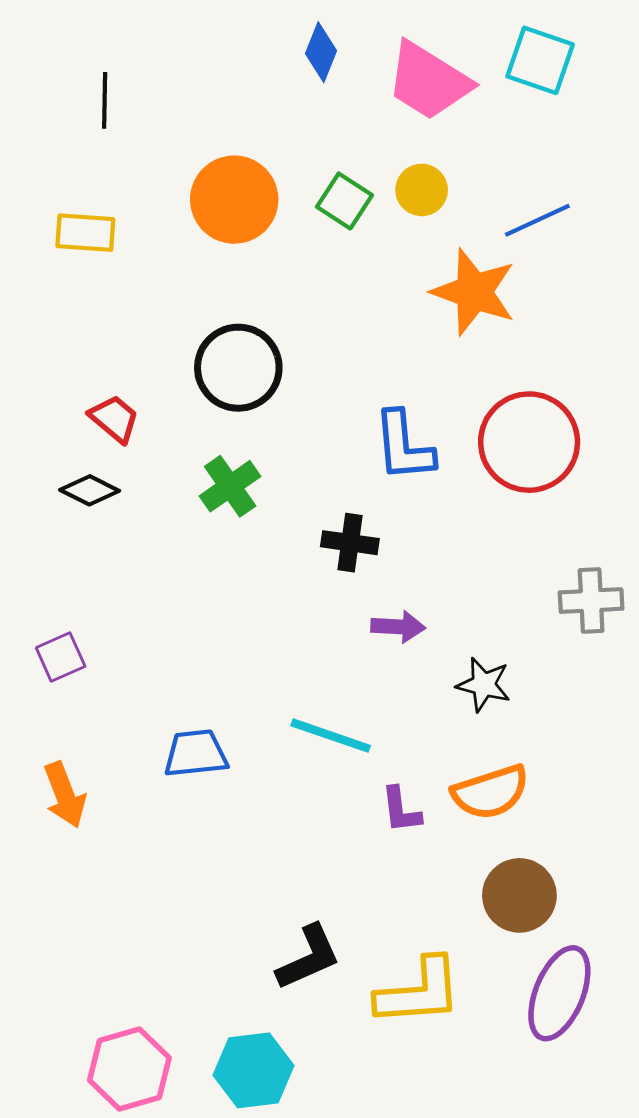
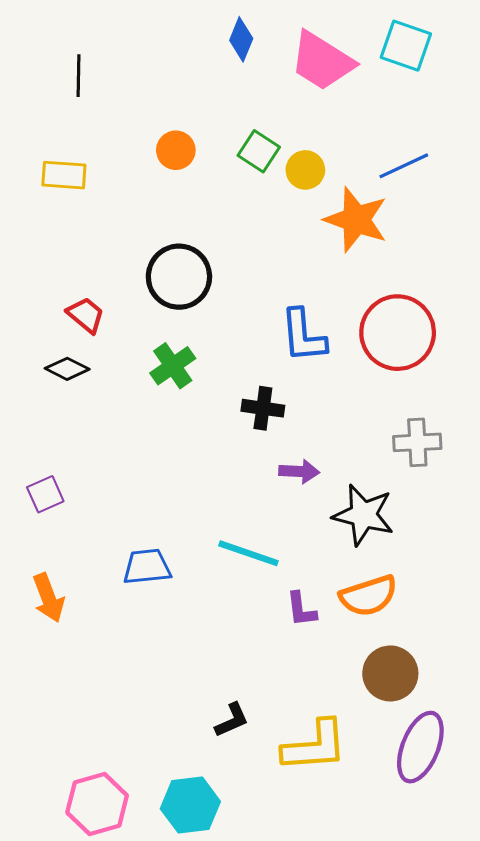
yellow circle: (422, 190) -> (305, 170), moved
orange circle: (234, 200) -> (176, 150), size x0.6
gray cross: (591, 601) -> (417, 442), moved
black star: (484, 685) -> (363, 515), size x1.5
black L-shape: (309, 957) -> (232, 720), size x0.7

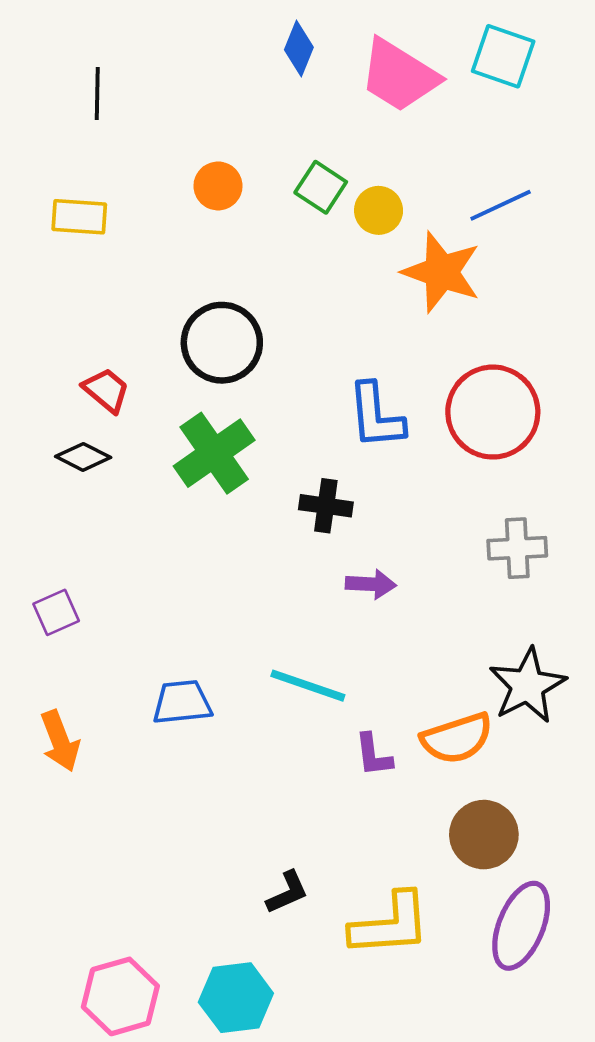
green cross: (173, 366) -> (214, 453), size x1.4
black star: (363, 515) -> (528, 686), moved, turned 30

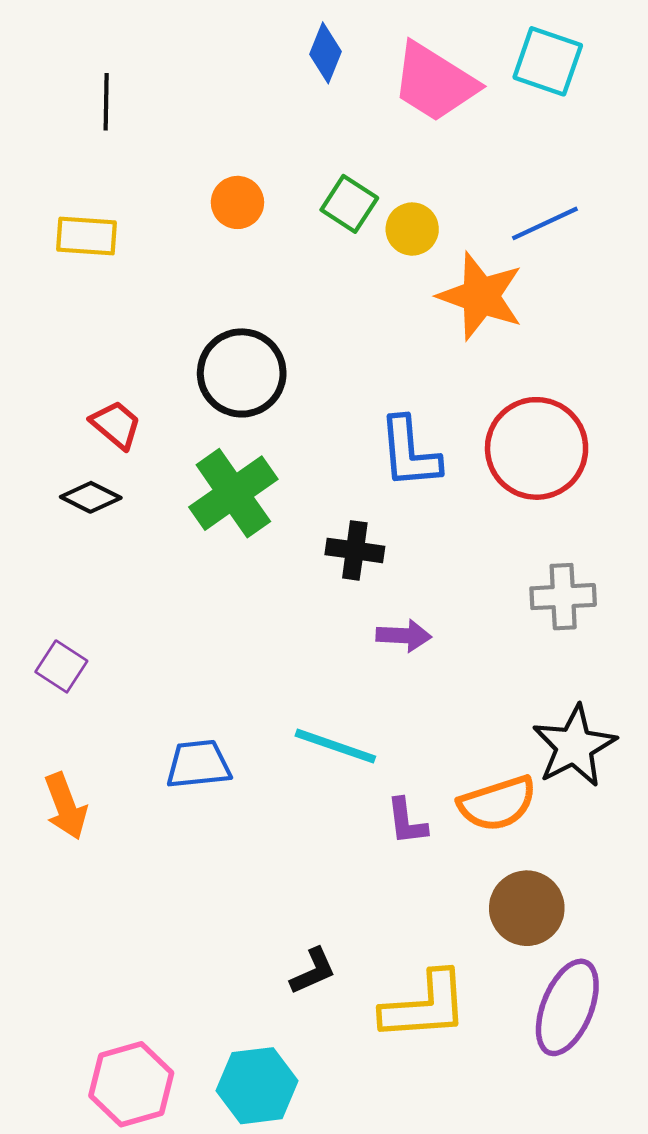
purple square: (56, 612) -> (61, 666), turned -33

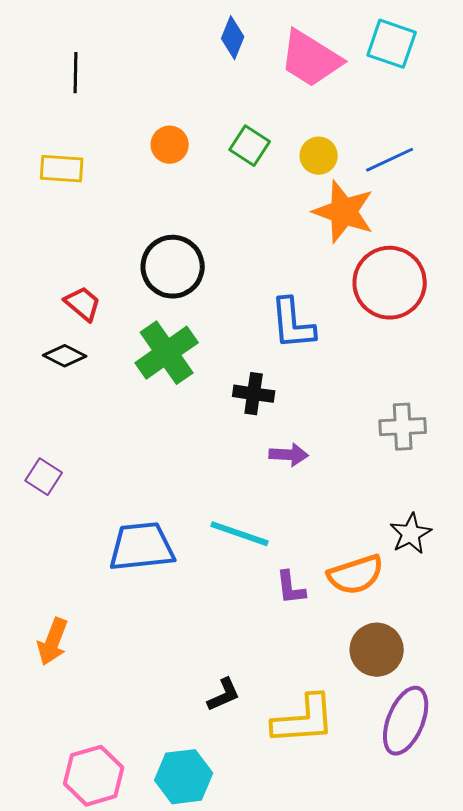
yellow circle: (412, 229) -> (319, 156), moved
red circle: (537, 448) -> (390, 283), moved
black star: (574, 746) -> (411, 534), size x0.7
blue trapezoid: (198, 764) -> (142, 547), size x1.4
orange arrow: (66, 806) -> (53, 642), moved, turned 42

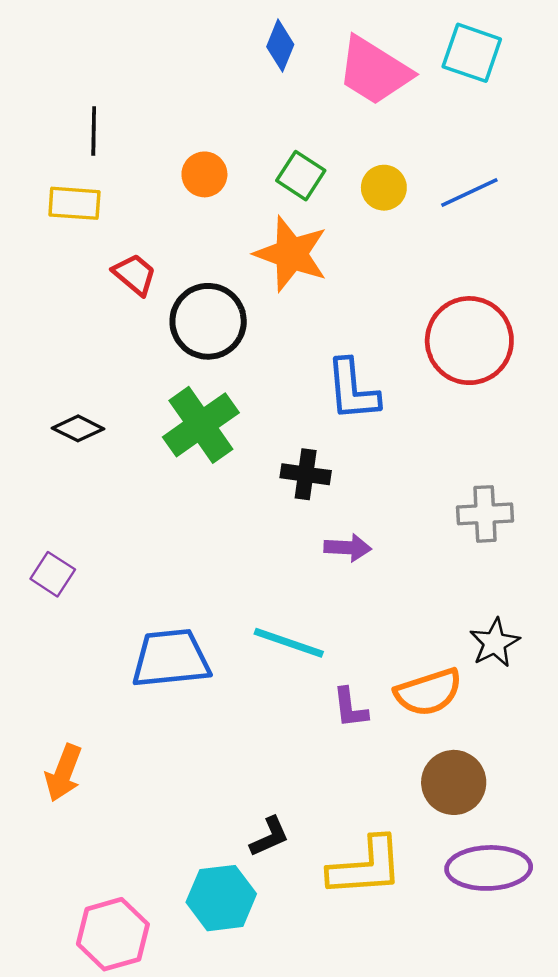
black line: (76, 73) -> (94, 131), moved
orange star: (344, 212) -> (291, 254), moved
red trapezoid: (83, 304) -> (135, 274), moved
purple ellipse: (406, 721) -> (489, 868), turned 66
cyan hexagon: (184, 777) -> (221, 898), moved

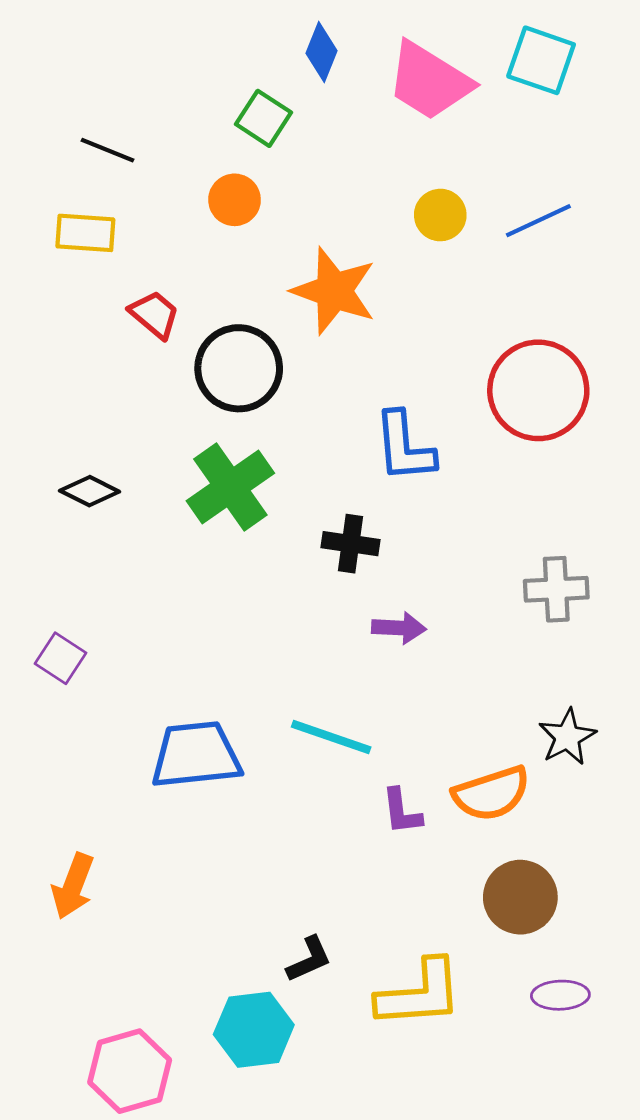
black line: (94, 131) -> (107, 150), turned -69
green square: (301, 176) -> (264, 118), moved
purple ellipse: (489, 868) -> (560, 995), size x0.6

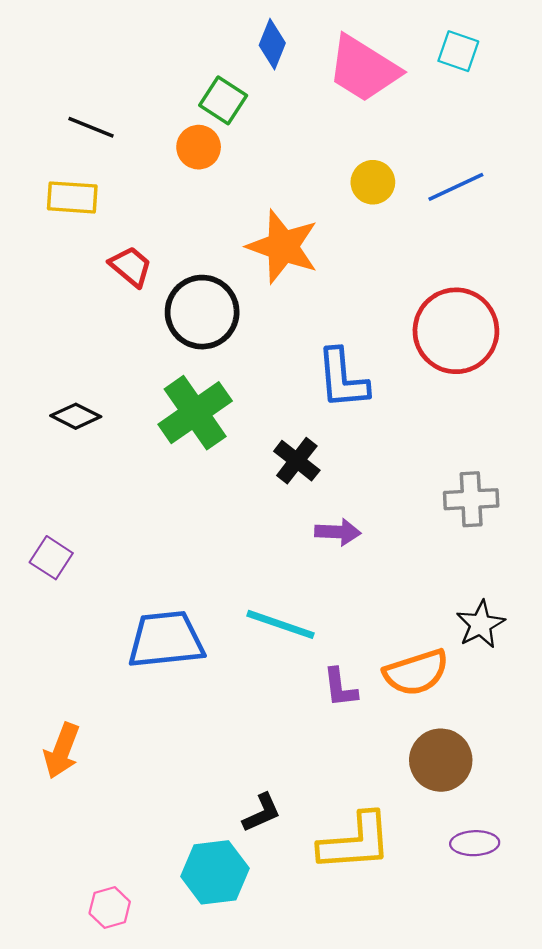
cyan square: (541, 60) -> (458, 51), size x0.7
orange circle: (235, 200) -> (199, 147), moved
black cross: (351, 544) -> (297, 461), turned 30
pink hexagon: (130, 1071) -> (110, 908), size x0.6

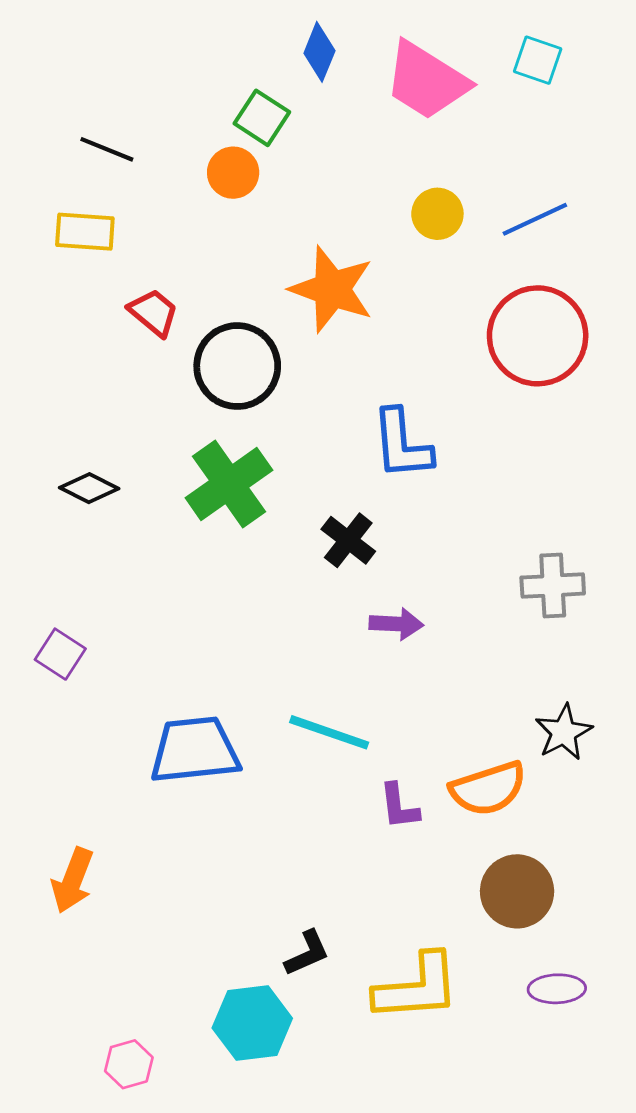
red circle: (456, 331) -> (538, 336), moved

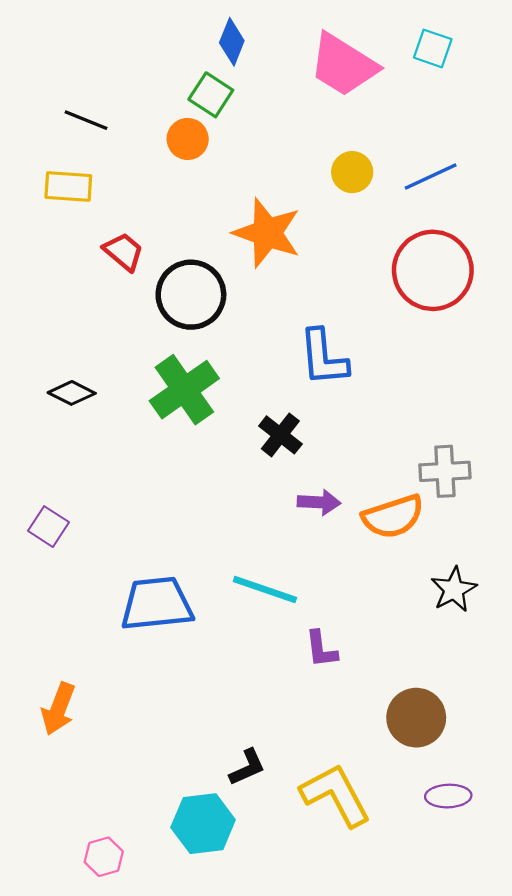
blue diamond: (319, 52) -> (232, 42), moved
orange semicircle: (488, 789) -> (393, 517), moved
yellow L-shape: (417, 987) -> (336, 795), turned -114

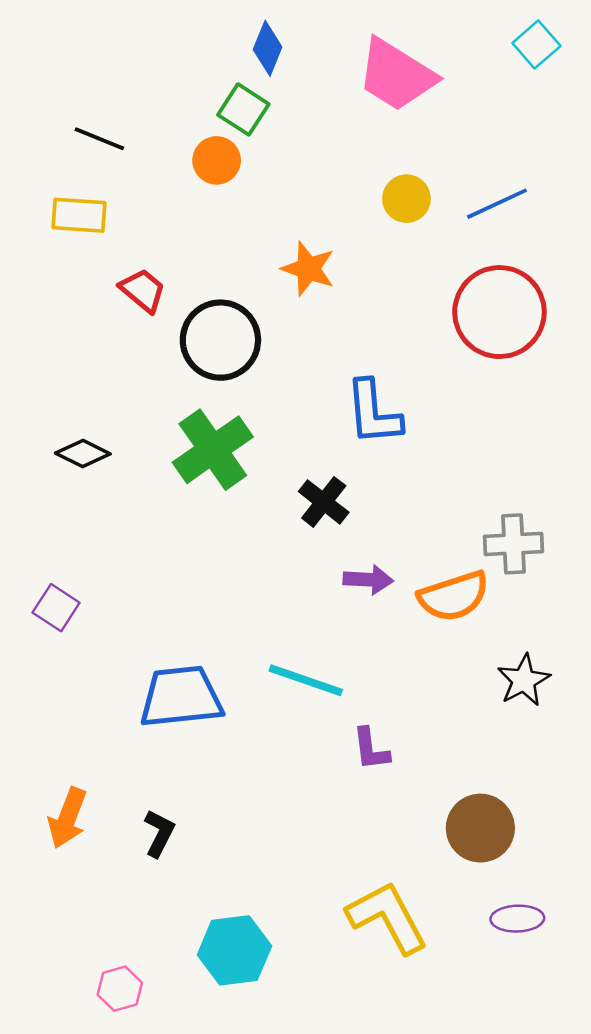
cyan square: (433, 48) -> (536, 44), moved, turned 30
orange star: (267, 233) -> (308, 269), size x0.7
black L-shape: (247, 767) -> (159, 833), moved, turned -39

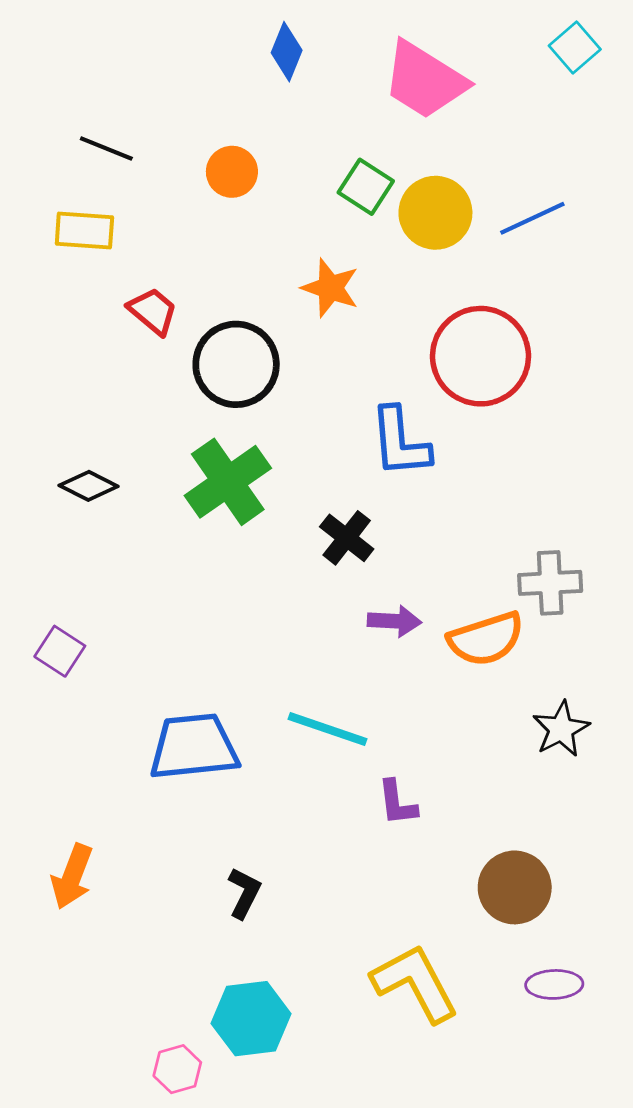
green square: (243, 109) -> (366, 187), moved
yellow circle: (406, 199) -> (435, 213), size x1.4
red circle: (499, 312) -> (481, 356), moved
black L-shape: (159, 833) -> (244, 893), moved
pink hexagon: (120, 989) -> (177, 1069), moved

